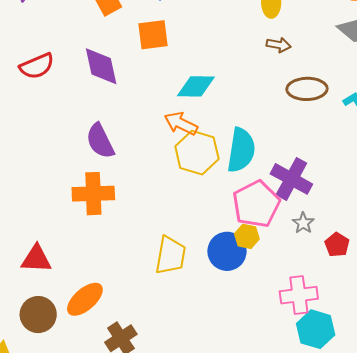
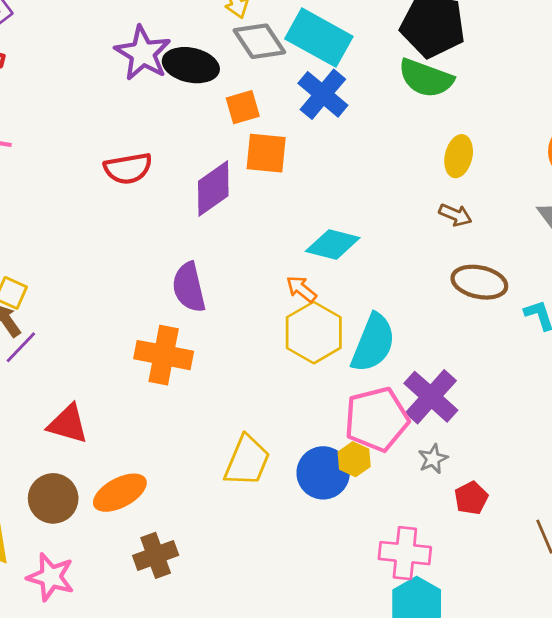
orange square: (153, 35) -> (266, 153), moved
purple diamond: (101, 66) -> (213, 188), turned 54
orange arrow: (181, 123) -> (301, 289), size x0.7

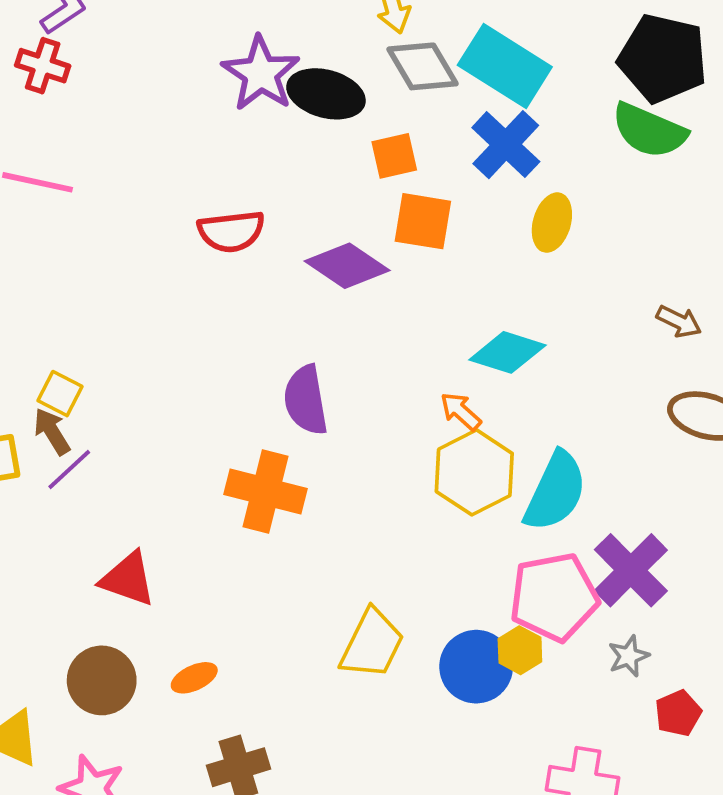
yellow ellipse: (459, 156) -> (552, 223), moved
purple diamond: (213, 188) -> (347, 266), turned 66
orange ellipse: (120, 493) -> (194, 678), size x0.6

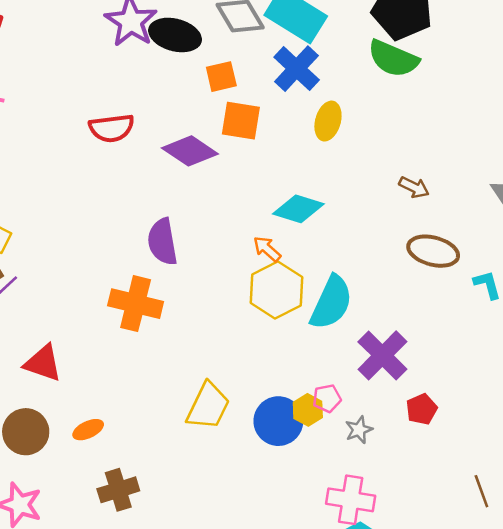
pink pentagon: (554, 597) -> (327, 398), moved, size x0.5
gray star: (629, 656) -> (359, 430), moved
red pentagon: (678, 713) -> (422, 409), moved

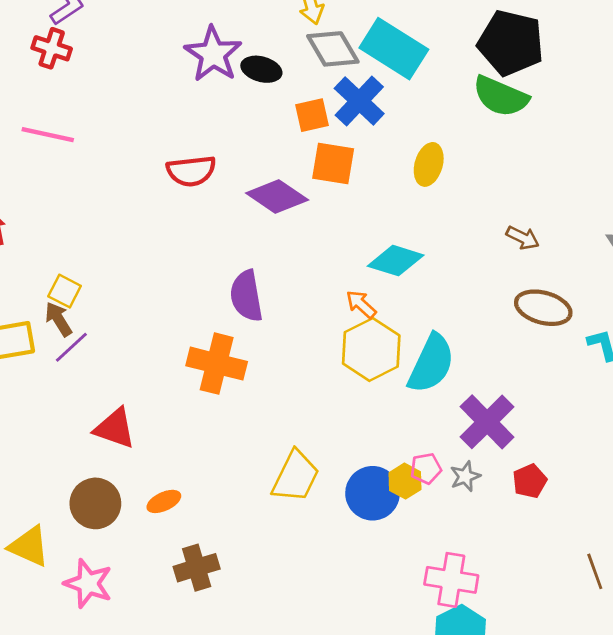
black ellipse: (175, 35) -> (261, 69), size x0.7
blue cross: (297, 69) -> (359, 101), moved
gray star: (359, 430) -> (465, 476), moved

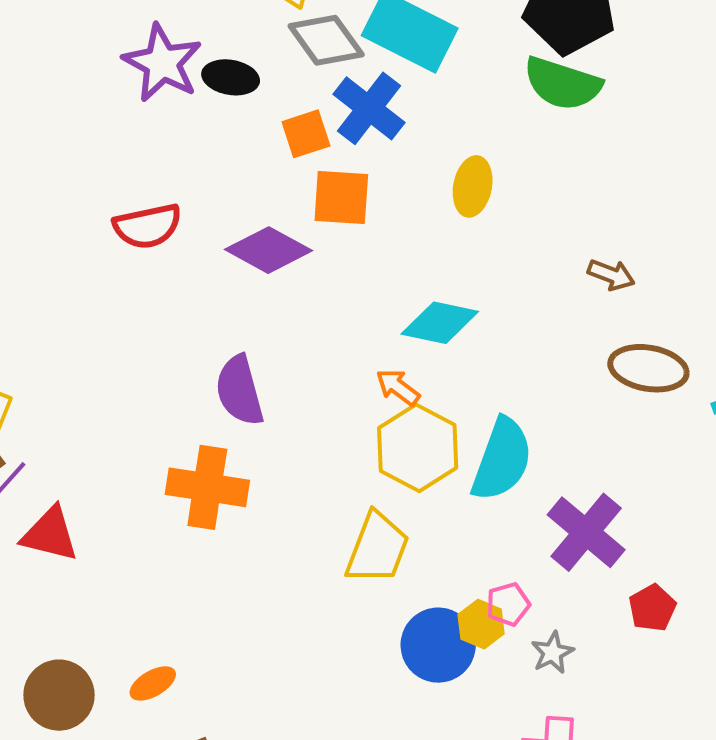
red triangle: (115, 428) -> (50, 534), moved
yellow trapezoid: (296, 476) -> (377, 548), moved
gray star: (465, 476) -> (552, 653), moved

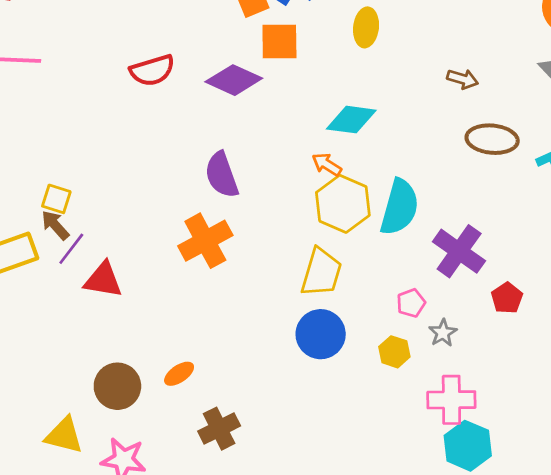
orange cross: (207, 487) -> (205, 241), turned -33
yellow hexagon: (481, 624) -> (394, 352), moved
blue circle: (438, 645) -> (321, 334), moved

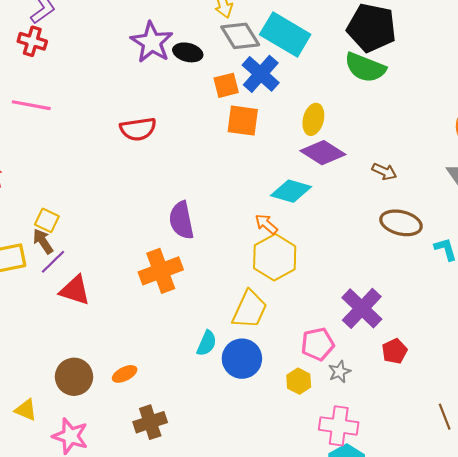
purple diamond: (234, 80) -> (323, 153), moved
cyan semicircle: (399, 207) -> (207, 343), moved, size x0.6
pink pentagon: (411, 303) -> (318, 344), size x1.4
yellow triangle: (64, 435) -> (26, 410), size x0.7

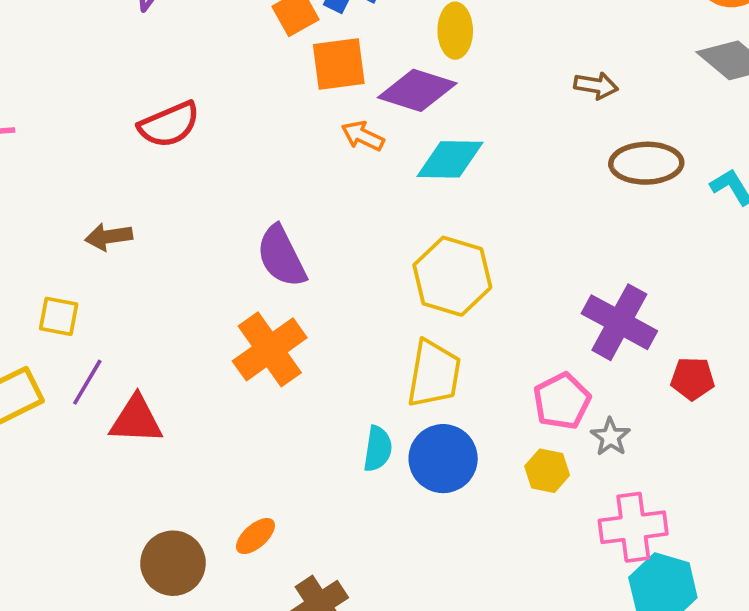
purple diamond: (323, 153) -> (417, 90), moved
orange arrow: (266, 224) -> (363, 136), moved
brown arrow: (43, 241) -> (109, 237), moved, turned -50
red pentagon: (395, 351) -> (693, 379), turned -30

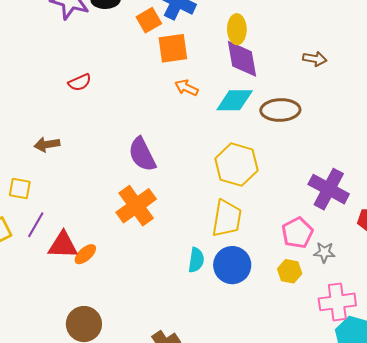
purple diamond: (417, 90) -> (242, 59), moved, turned 63
red semicircle: (169, 125) -> (80, 82), size x0.7
brown ellipse: (646, 163) -> (280, 110), moved
gray star: (610, 437) -> (324, 252), turned -30
orange ellipse: (255, 536) -> (85, 254), moved

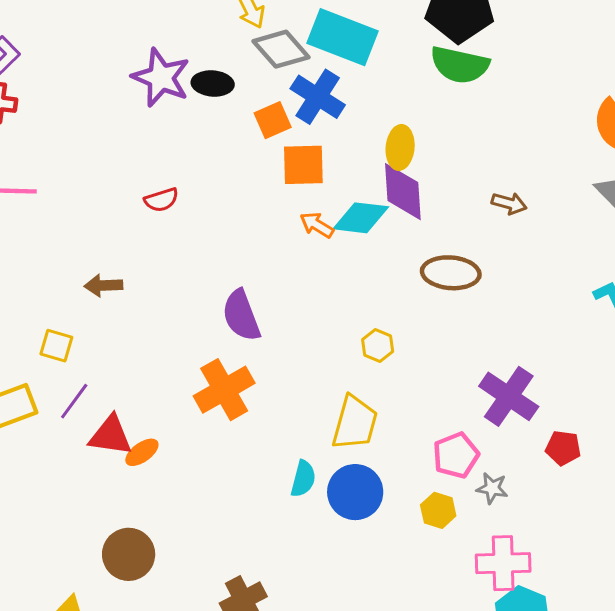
cyan diamond: (235, 100) -> (361, 218), moved
yellow hexagon: (236, 165) -> (378, 346), size x0.5

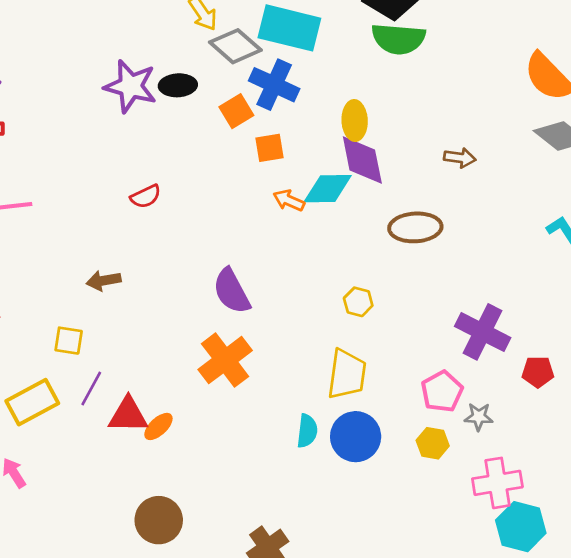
orange square: (303, 165) -> (269, 148), size x0.7

